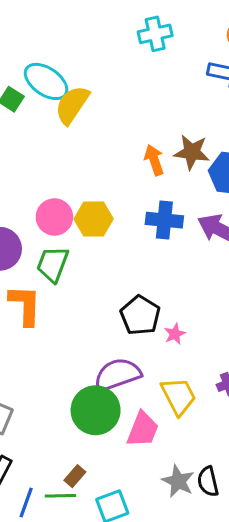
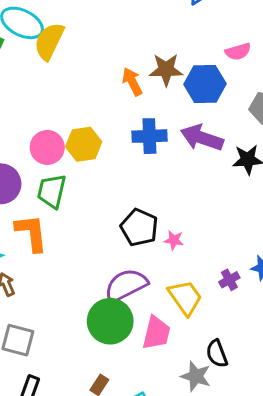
pink star: (175, 334) -> (174, 240), turned -30
black semicircle: (208, 482) -> (217, 354), moved

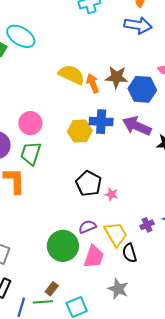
yellow semicircle: (49, 41) -> (72, 75), moved, turned 84
yellow hexagon: (84, 144) -> (80, 131), moved
purple semicircle: (126, 285) -> (87, 227), moved, size x0.6
black semicircle: (217, 354) -> (130, 253), moved

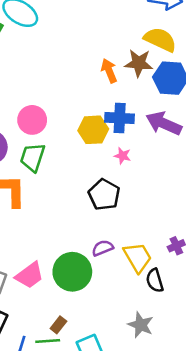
yellow semicircle: (72, 75) -> (160, 40), moved
pink star: (111, 194) -> (122, 156), moved
pink trapezoid: (94, 257) -> (30, 275), moved, turned 35

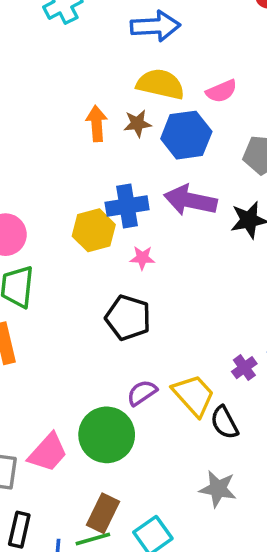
brown star: (139, 63) -> (137, 124), size x0.7
orange arrow: (109, 71) -> (97, 124), moved, turned 30
brown rectangle: (58, 325) -> (103, 513), size x1.5

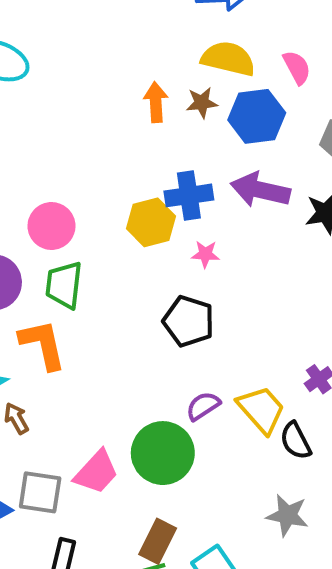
pink semicircle: (221, 91) -> (297, 67), turned -96

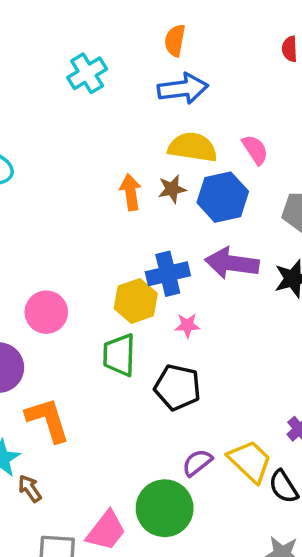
green trapezoid: (64, 285) -> (119, 355), moved

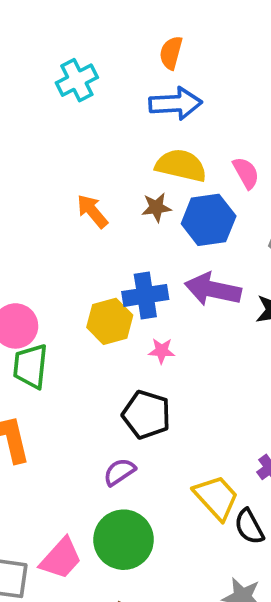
orange arrow: (131, 192) -> (92, 211), moved, turned -36
green trapezoid: (119, 355) -> (30, 366), moved
purple semicircle: (197, 463) -> (119, 472), moved

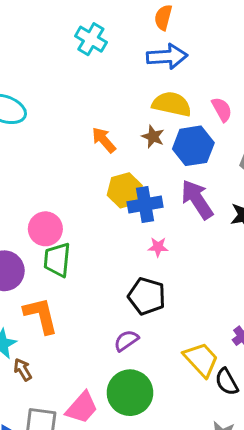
cyan cross: (77, 80) -> (91, 39), turned -32
brown star: (156, 207) -> (153, 137), turned 30
purple arrow: (213, 289) -> (197, 199), turned 45
yellow hexagon: (110, 321) -> (125, 190), moved

